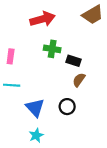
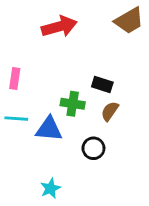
green cross: (52, 49) -> (73, 104), moved
blue triangle: (35, 108) -> (49, 129), moved, turned -42

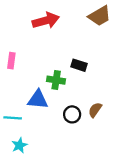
brown semicircle: (110, 111) -> (95, 110), moved
cyan line: (16, 119) -> (13, 118), moved
cyan star: (50, 188) -> (19, 145), moved

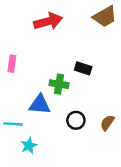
brown semicircle: (95, 110) -> (107, 123), moved
cyan star: (19, 145) -> (29, 146), moved

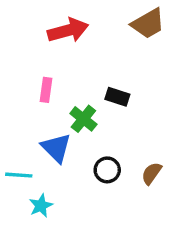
pink rectangle: (12, 64) -> (46, 90), moved
green cross: (59, 84) -> (83, 119), turned 30
blue triangle: (40, 105) -> (56, 148), turned 40

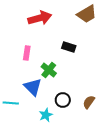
black rectangle: (117, 97) -> (69, 47), moved
cyan star: (41, 206) -> (46, 115), moved

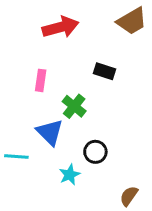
brown semicircle: (89, 102) -> (129, 196), moved

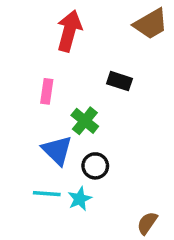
red arrow: (60, 27) -> (69, 31), turned -60
black circle: (95, 152) -> (95, 166), moved
cyan line: (16, 156) -> (47, 194), moved

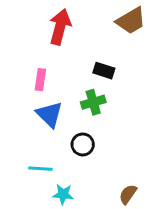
green cross: (85, 121) -> (93, 102), moved, turned 35
blue triangle: (57, 150) -> (49, 114), moved
cyan star: (80, 199) -> (63, 194), moved, turned 30

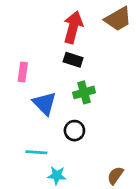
red arrow: (60, 27) -> (73, 27), moved
black rectangle: (104, 71) -> (73, 60), moved
pink rectangle: (40, 80) -> (23, 72), moved

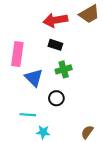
red arrow: (73, 27) -> (55, 20), turned -115
pink rectangle: (23, 72) -> (17, 54), size x1.6

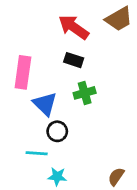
red arrow: (55, 20) -> (74, 27), turned 45
black circle: (56, 98) -> (57, 131), moved

